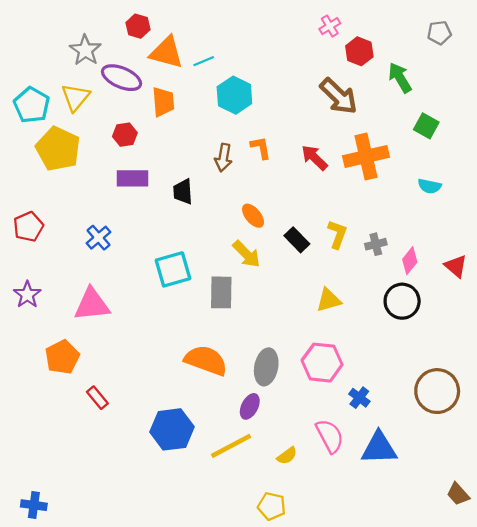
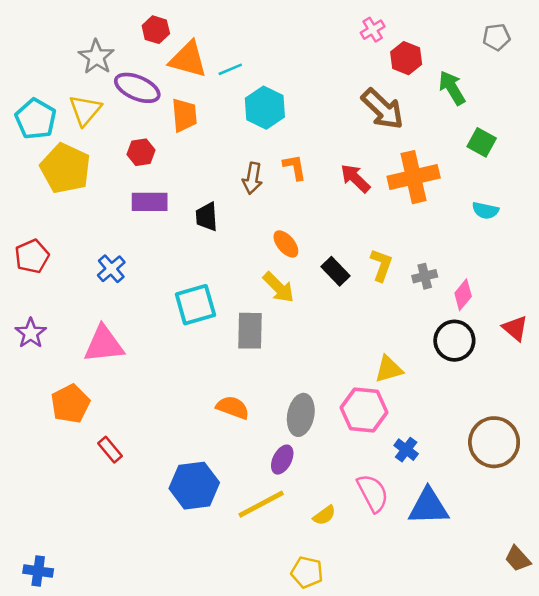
red triangle: (456, 266) -> (515, 328), moved
yellow triangle: (329, 300) -> (389, 369), moved
orange semicircle: (206, 360) -> (233, 408), size x0.7

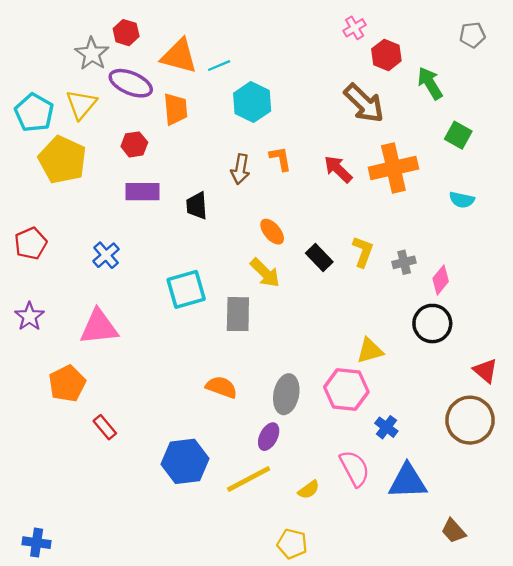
red hexagon: (156, 30) -> (126, 33), moved
red triangle: (515, 328) -> (485, 371), moved
brown trapezoid: (518, 559) -> (454, 531), moved

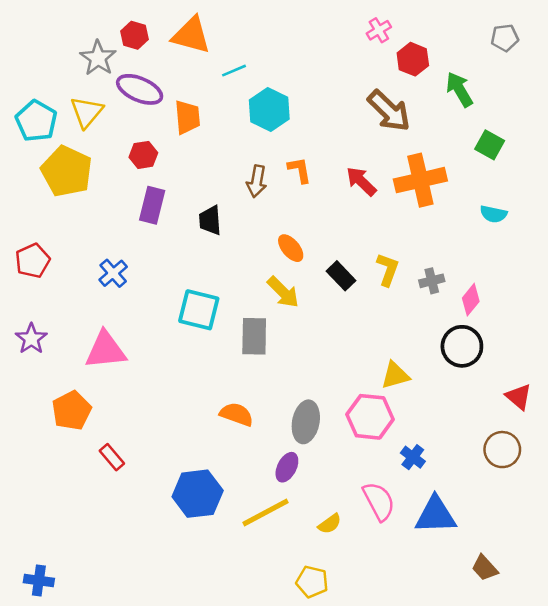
orange triangle: (179, 56) -> (191, 35), moved
purple rectangle: (143, 192) -> (152, 205), turned -76
cyan square: (186, 289) -> (199, 310), turned 30
brown circle: (470, 420) -> (502, 450), size x0.7

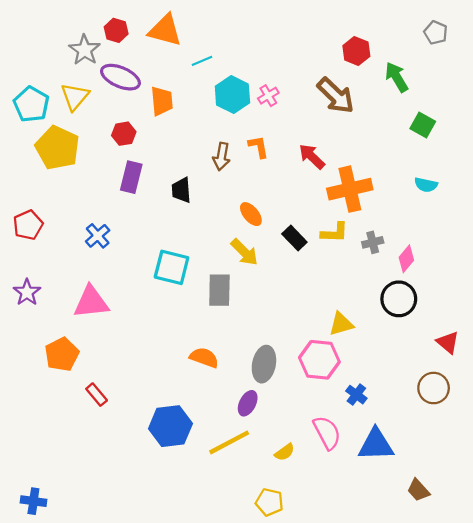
pink cross: (379, 30) -> (268, 96), moved
gray pentagon: (505, 38) -> (436, 33), turned 30
orange cross: (420, 180) -> (350, 189), moved
yellow L-shape: (388, 269) -> (335, 233), turned 72

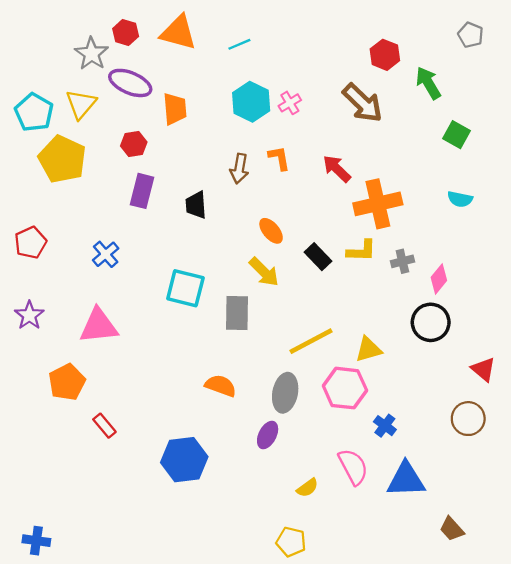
cyan line: (202, 61) -> (239, 44), moved
yellow line: (229, 442) -> (311, 341), moved

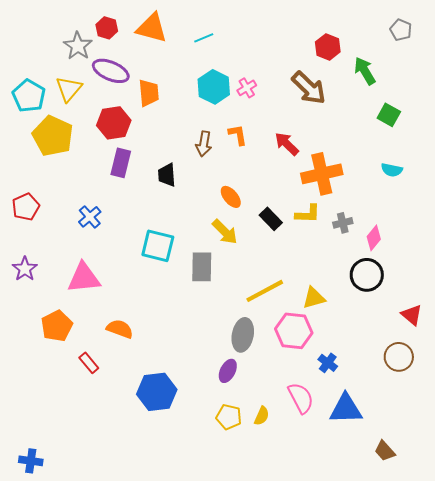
red hexagon: (134, 144) -> (114, 123), size x1.5
orange semicircle: (221, 386) -> (120, 329), moved
yellow semicircle: (307, 488) -> (262, 416), turned -30
yellow pentagon: (291, 542) -> (229, 417), moved

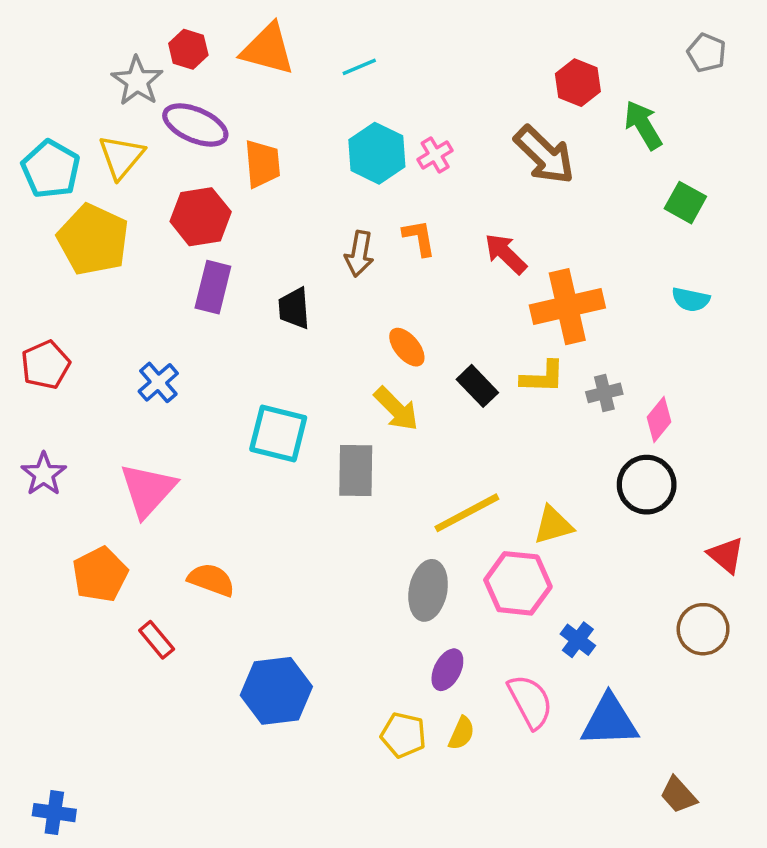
pink triangle: (84, 278) -> (148, 490), turned -42
purple ellipse: (228, 371) -> (447, 670), moved

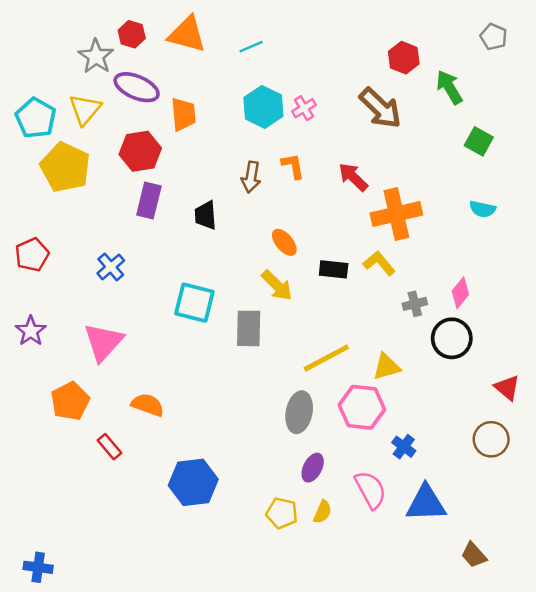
yellow L-shape: (543, 377) -> (379, 263), turned -132
black rectangle: (477, 386) -> (334, 269), turned -40
gray cross: (604, 393) -> (415, 304), moved

